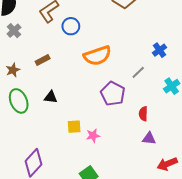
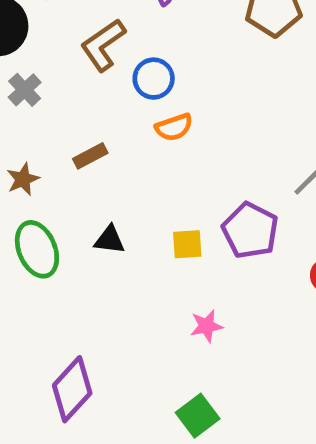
orange semicircle: (97, 56) -> (174, 127), moved, size x0.6
yellow square: (74, 127) -> (187, 244), moved

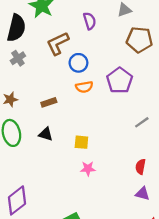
brown rectangle: (90, 156) -> (49, 102), moved
purple pentagon: (250, 230) -> (120, 80), moved
pink star: (206, 326) -> (88, 169), moved

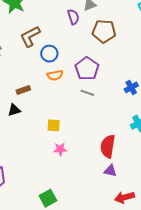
purple semicircle: (90, 21) -> (73, 17), moved
gray line: (142, 122) -> (87, 93), moved, turned 56
black triangle: (46, 134) -> (14, 110), moved, turned -32
red semicircle: (140, 167) -> (108, 146), size x1.6

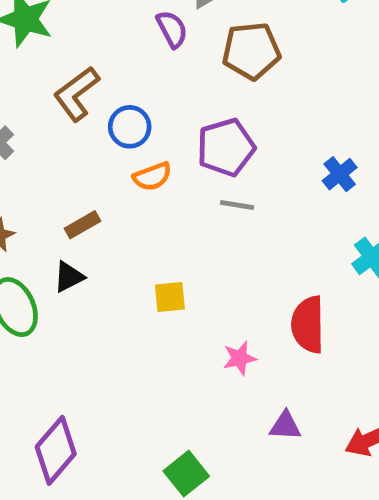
purple pentagon: (87, 69) -> (226, 147), turned 30
pink star: (60, 149) -> (240, 358), moved
purple triangle: (110, 171) -> (285, 426), moved

